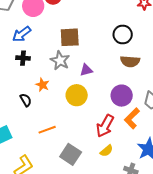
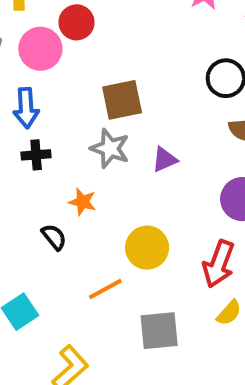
blue arrow: (22, 34) -> (26, 108), turned -48
yellow circle: (77, 95) -> (147, 248), moved
gray square: (71, 154) -> (159, 331), turned -30

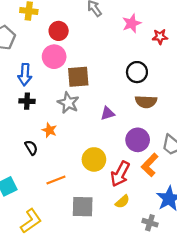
pink circle: (40, 49) -> (54, 57), moved
purple triangle: (165, 160) -> (108, 113), moved
yellow circle: (147, 248) -> (94, 159), moved

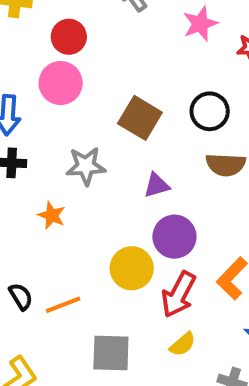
brown square: (78, 77) -> (140, 118), moved, turned 35
gray star: (68, 103) -> (86, 166), turned -30
purple circle: (138, 140) -> (174, 237), moved
black semicircle: (31, 148) -> (21, 296), moved

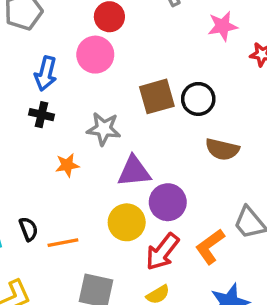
black circle: (210, 111) -> (198, 99), moved
brown square: (140, 118) -> (157, 96), turned 33
purple triangle: (156, 185) -> (134, 171), moved, size x1.5
orange star: (52, 215) -> (67, 165), turned 30

